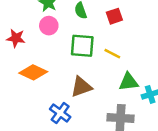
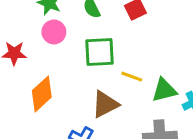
yellow line: (112, 54) -> (132, 77), moved
orange diamond: (33, 72) -> (42, 94), turned -60

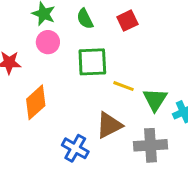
green triangle: (164, 90) -> (155, 100), turned -44
brown triangle: (105, 104) -> (109, 125), moved

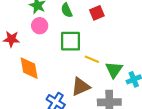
orange diamond: (36, 102) -> (29, 68), turned -60

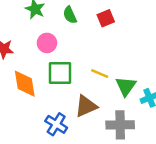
pink circle: (40, 26) -> (47, 43), moved
green square: (71, 41) -> (60, 73), moved

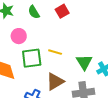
yellow line: (100, 74) -> (55, 52), moved

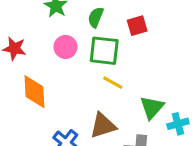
green semicircle: (34, 12) -> (96, 17), turned 40
green square: (32, 58) -> (104, 51), moved

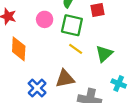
green triangle: (152, 107) -> (104, 54), moved
cyan cross: (178, 124) -> (119, 84), turned 32

